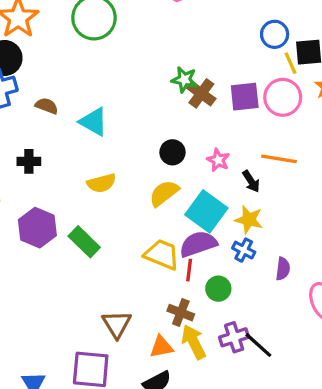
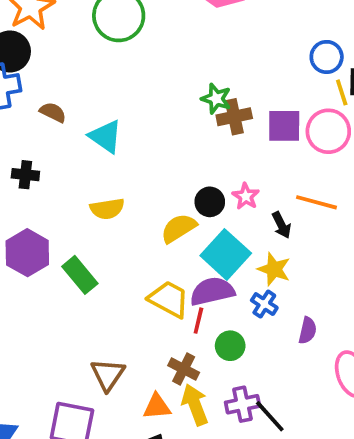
brown cross: (201, 93) -> (234, 117), turned 36
black circle: (172, 152) -> (210, 202), moved

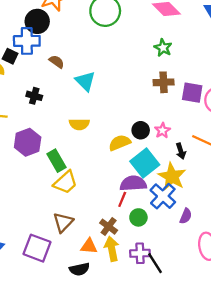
green star: (216, 99) -> (163, 48), moved
yellow star: (274, 269) -> (172, 176), size x1.4
yellow trapezoid: (169, 299) -> (65, 182), moved, turned 100
blue cross: (264, 304) -> (163, 196), size x1.6

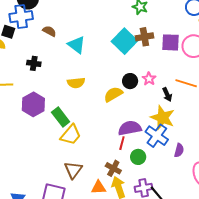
cyan square: (145, 163) -> (124, 41), moved

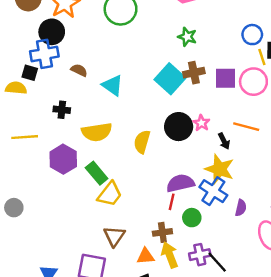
black circle: (130, 81) -> (179, 127), size x1.5
yellow semicircle: (76, 83) -> (97, 132), moved, size x1.4
yellow semicircle: (113, 94) -> (142, 142), moved, turned -42
brown cross: (113, 168) -> (162, 232), turned -35

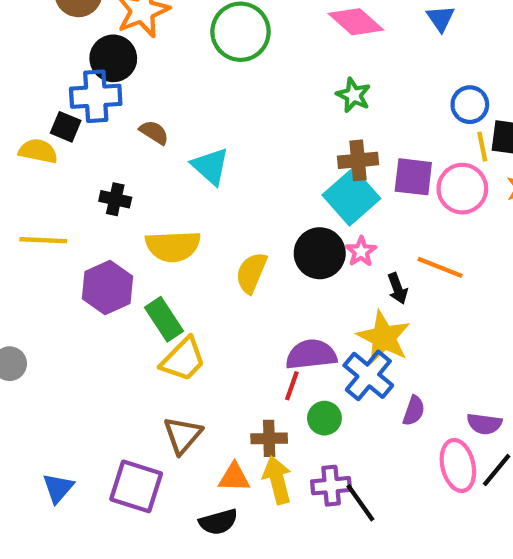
cyan square: (170, 79) -> (351, 197), moved

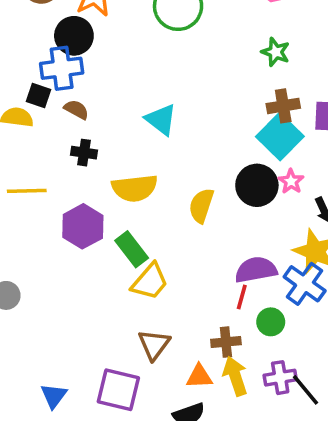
brown semicircle: (154, 132) -> (76, 110), moved

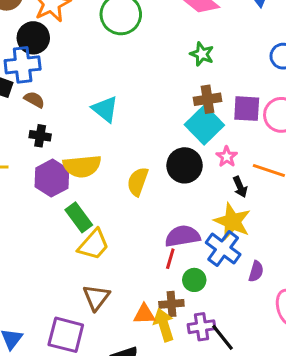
pink star: (291, 181) -> (227, 157), moved
purple hexagon: (83, 226) -> (52, 178), moved
brown cross: (226, 342) -> (171, 304), moved
orange triangle: (199, 376) -> (144, 314), moved

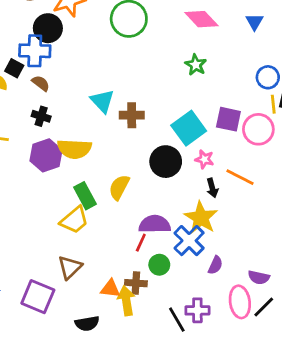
brown cross: (208, 99) -> (132, 115), moved
pink star: (227, 157) -> (204, 159), turned -30
yellow semicircle: (138, 182) -> (119, 187), moved
green rectangle: (79, 217) -> (85, 196), moved
purple cross: (201, 327) -> (197, 310), moved

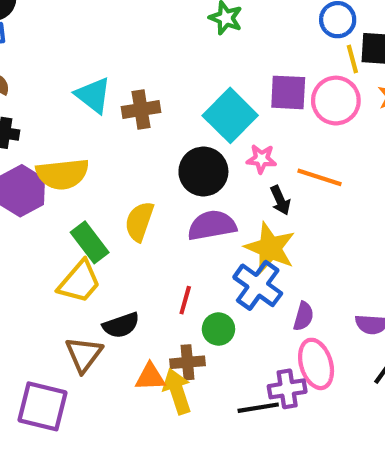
purple semicircle: (155, 224) -> (212, 225), moved
pink ellipse: (240, 302) -> (316, 364), moved
black line: (177, 320) -> (258, 408), turned -60
black semicircle: (87, 323) -> (121, 325), moved

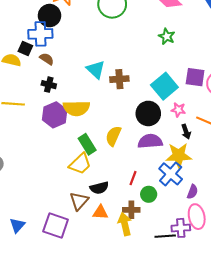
yellow star: (270, 248) -> (179, 155), turned -30
orange triangle: (150, 377) -> (100, 212), moved

